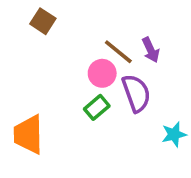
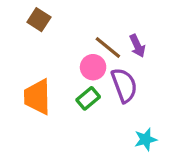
orange trapezoid: (28, 134) -> (37, 97), moved
cyan star: (174, 134) -> (146, 139), moved

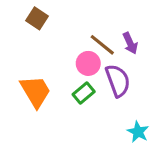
orange trapezoid: (37, 97) -> (35, 91), turned 150
cyan star: (146, 139) -> (138, 132), turned -30

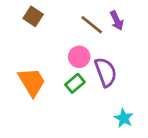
purple arrow: (130, 43) -> (117, 21), moved
brown line: (102, 45) -> (92, 25), moved

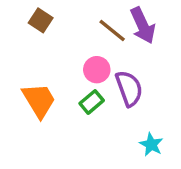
purple arrow: (117, 21) -> (143, 25), size x1.5

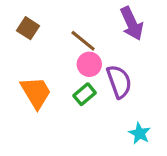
brown square: (41, 20) -> (28, 28), moved
brown line: (112, 31) -> (83, 41), moved

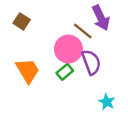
brown line: (83, 41) -> (83, 31), moved
pink circle: (89, 64) -> (68, 49), size x1.5

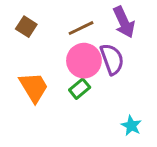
brown line: (83, 31) -> (81, 28), moved, turned -65
purple semicircle: (91, 62) -> (112, 59), moved

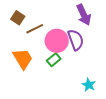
brown line: (81, 28) -> (35, 29), moved

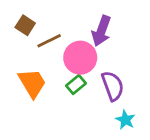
purple arrow: (84, 15) -> (101, 31), moved, turned 45
purple semicircle: (76, 40) -> (113, 86), moved

